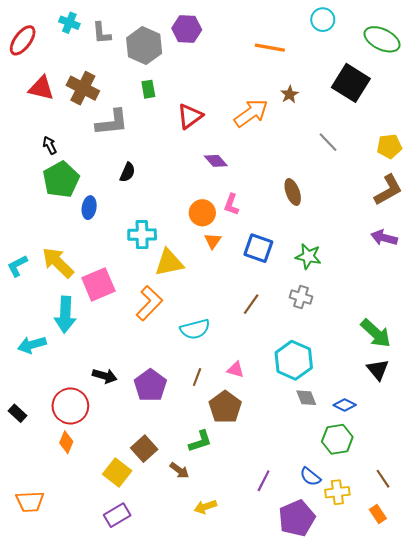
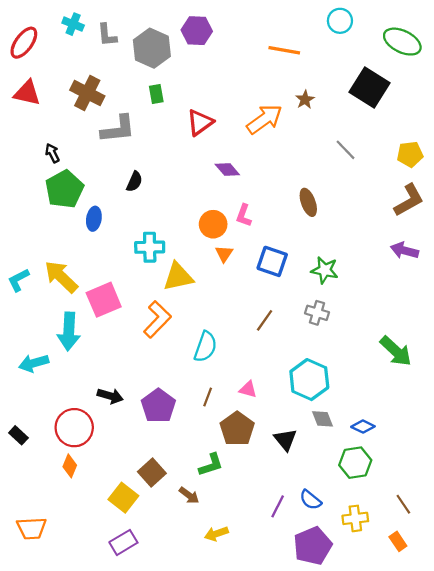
red triangle: (41, 88) -> (27, 93), moved
cyan semicircle: (195, 329) -> (205, 347), turned -56
black triangle: (378, 370) -> (285, 440), moved
blue semicircle: (310, 477) -> (310, 500), moved

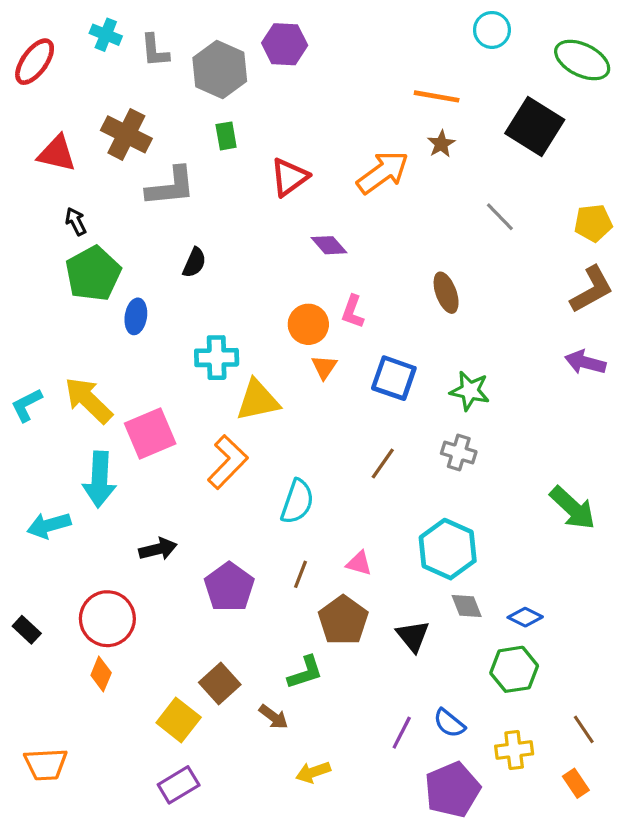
orange line: (284, 50) -> (437, 96), moved
red triangle: (27, 93) -> (57, 153), moved
black arrow: (110, 396) -> (158, 549), moved, turned -30

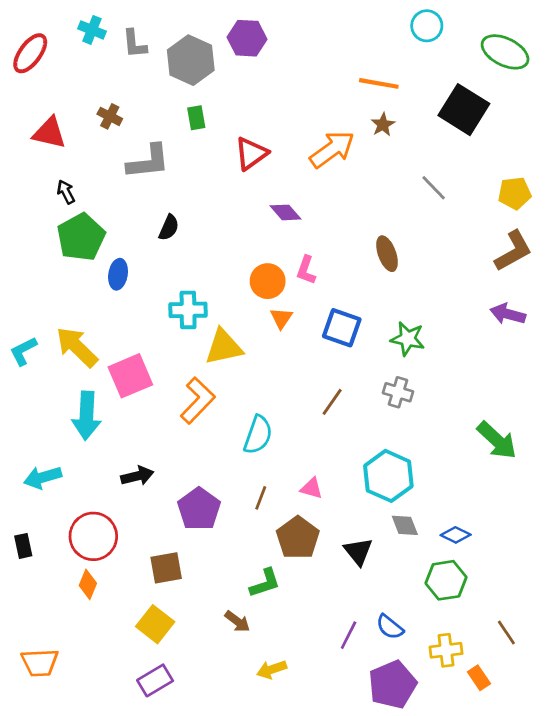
brown cross: (126, 134) -> (110, 116), size x0.6
cyan arrow: (49, 525) -> (43, 477), moved
black rectangle: (27, 630) -> (23, 546), turned 35
brown square: (220, 684) -> (166, 568), moved, turned 32
orange rectangle: (576, 783) -> (479, 678), moved

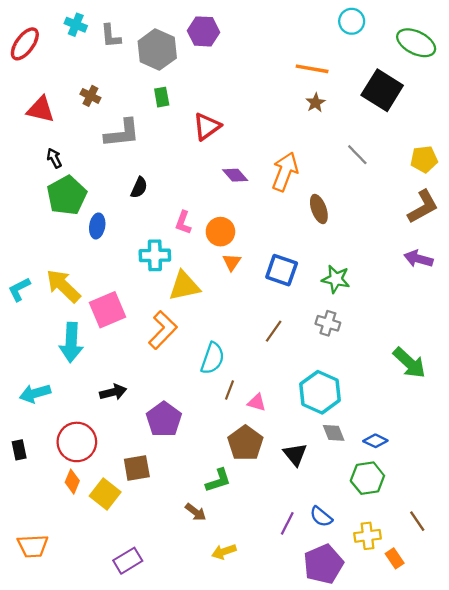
orange arrow: (332, 149) -> (285, 172), moved, turned -33
pink L-shape: (306, 270) -> (183, 223), moved
brown line: (261, 498) -> (230, 390), moved
yellow square: (155, 624) -> (105, 494), moved

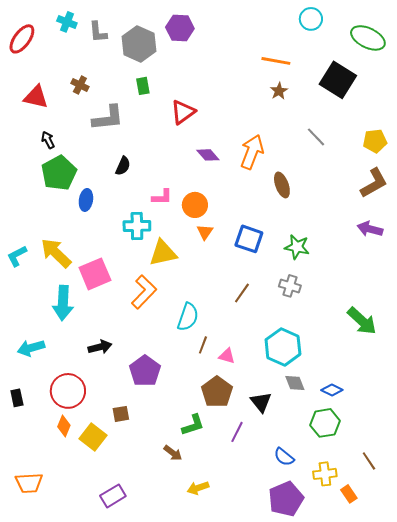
pink L-shape: (183, 223) -> (162, 197), turned -110
brown square: (137, 468) -> (121, 414), size x0.7
purple line: (287, 523) -> (237, 432), moved

